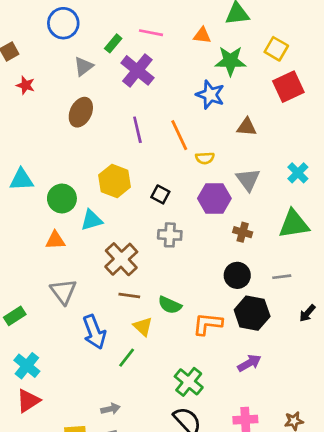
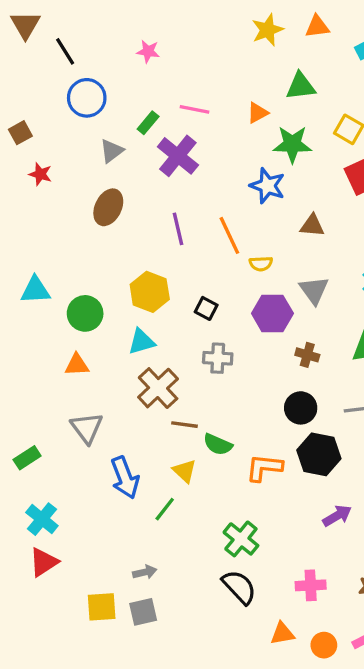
orange triangle: (202, 35) -> (258, 113), turned -36
cyan triangle: (92, 220) -> (141, 342), moved
brown line: (129, 296) -> (185, 425), moved
purple arrow: (249, 363) -> (337, 516), moved

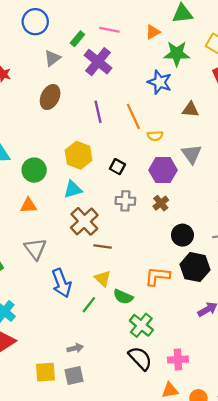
brown cross: (307, 355) -> (161, 203), moved, turned 35
green semicircle: (218, 444) -> (123, 297), moved
pink cross: (311, 585) -> (178, 360), moved

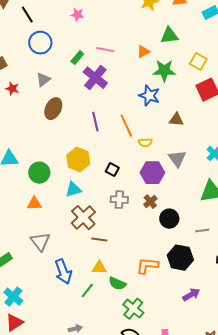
gray triangle: (52, 58) -> (43, 80), moved
black circle: (182, 235) -> (169, 219), moved
yellow triangle: (103, 278) -> (99, 268), turned -42

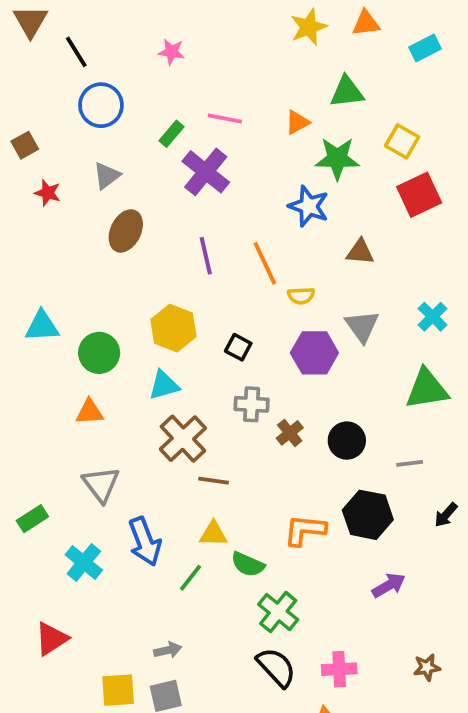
brown cross: (150, 202) -> (290, 433), moved
cyan cross: (13, 297) -> (84, 562), moved

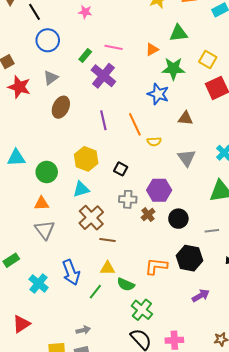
red star: (48, 193) -> (19, 87), size x1.6
purple hexagon: (314, 353) -> (159, 190), moved
gray triangle: (101, 484) -> (45, 230), moved

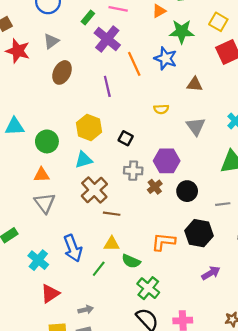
orange line: (135, 124) -> (134, 64), moved
red triangle: (21, 324) -> (50, 294), moved

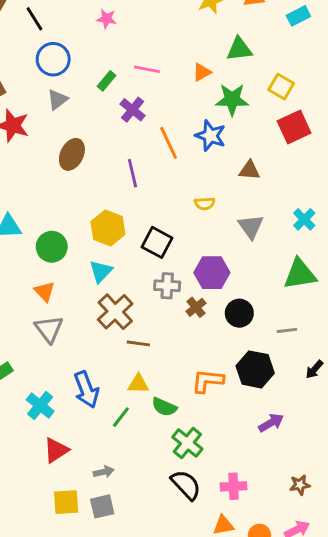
purple cross: (107, 39) -> (133, 110), size x0.7
gray triangle: (51, 41) -> (57, 100), moved
black square: (126, 138) -> (157, 242), size x1.5
cyan triangle: (84, 160) -> (101, 271), turned -30
orange triangle: (42, 175) -> (44, 291), turned 49

